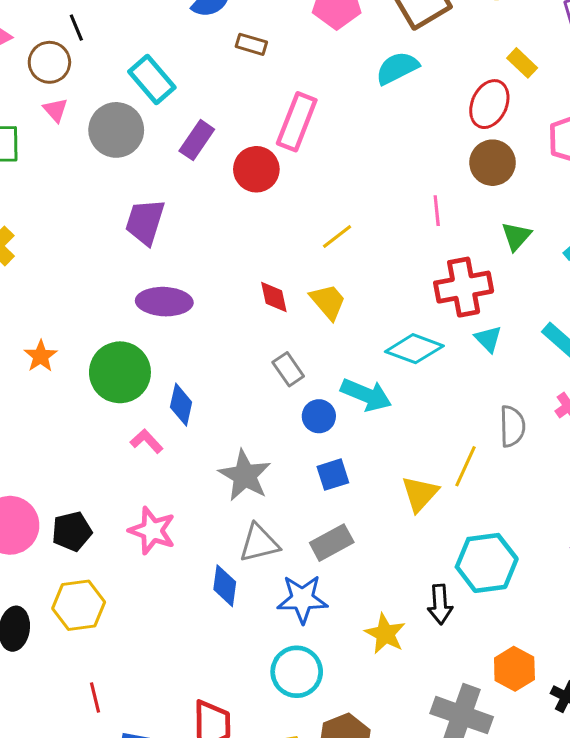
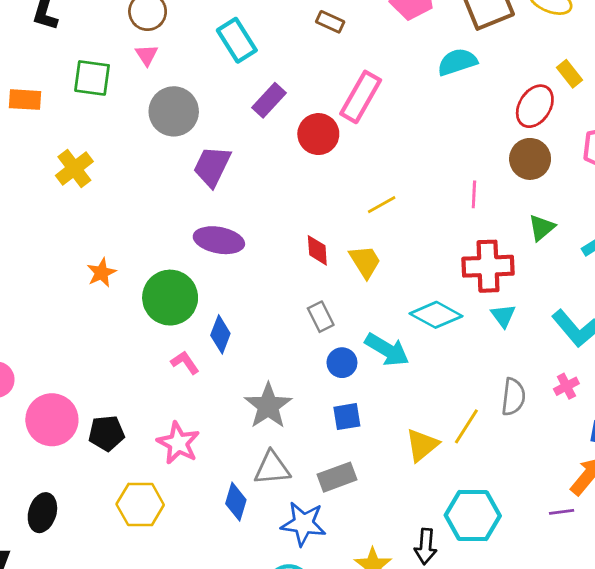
gray circle: (116, 130) -> (174, 111), moved
yellow hexagon: (79, 605) -> (140, 504), moved

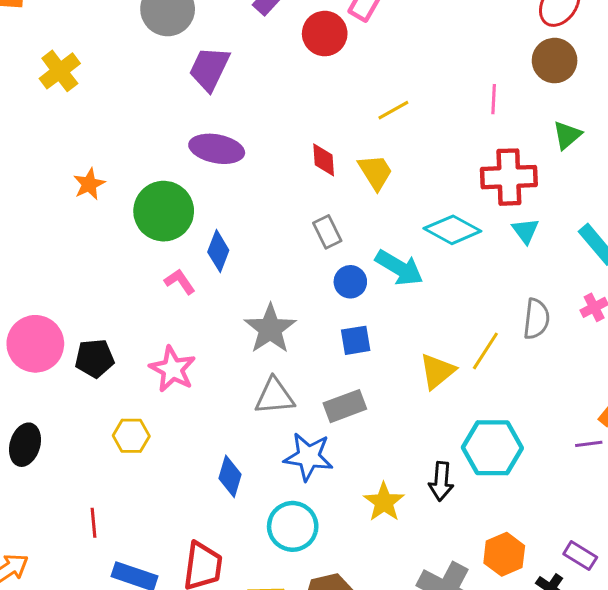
blue diamond: (236, 502) -> (230, 476), moved
yellow hexagon: (140, 504) -> (131, 436), size x0.7

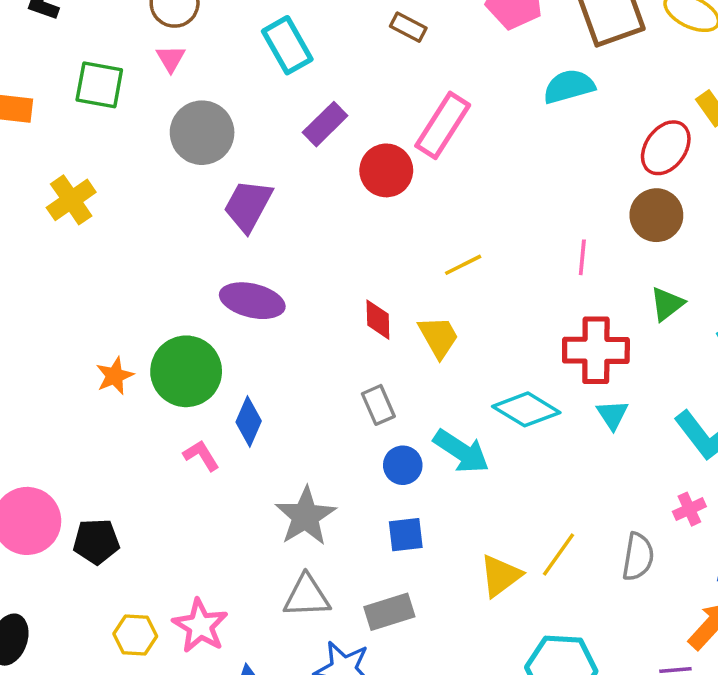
orange star: (89, 184) -> (115, 376), moved
gray semicircle: (536, 319) -> (638, 557), moved
pink star: (173, 369) -> (200, 626), moved

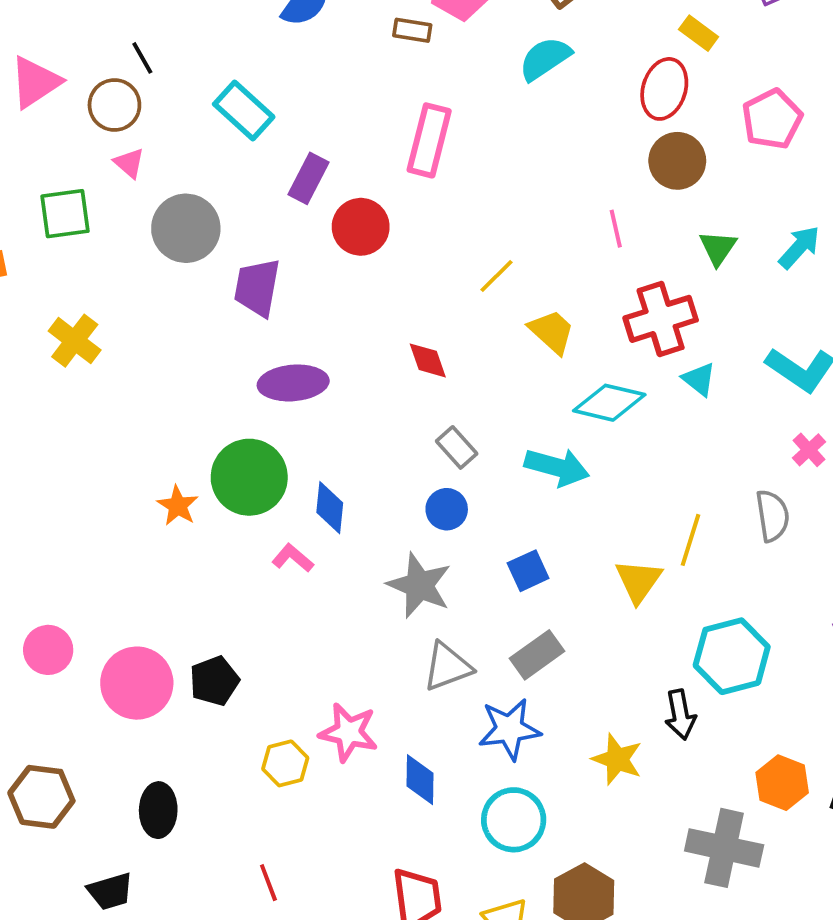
brown rectangle: (408, 27) -> (412, 30), moved
red circle: (386, 170) -> (361, 227), moved
yellow trapezoid: (439, 337) -> (552, 332), moved
blue circle: (403, 465) -> (447, 509), moved

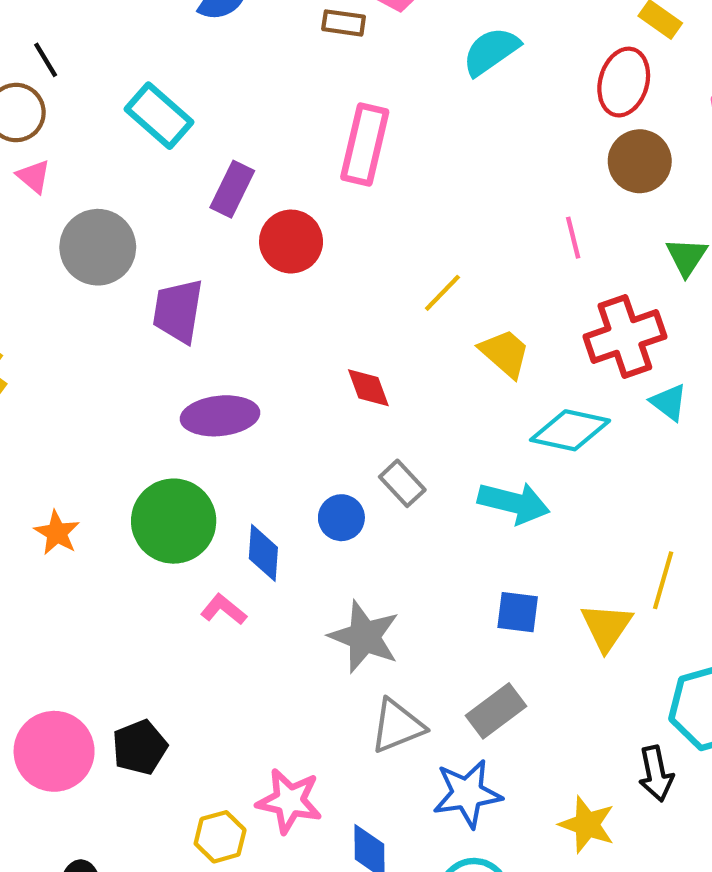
orange star: (178, 506) -> (57, 533), moved
blue circle: (447, 509) -> (341, 518), moved
blue square: (528, 571) -> (518, 612), moved, turned 33

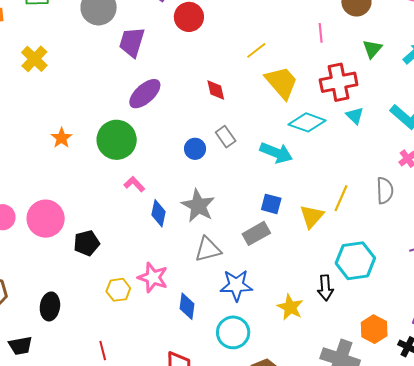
yellow trapezoid: (505, 353) -> (282, 82), size x1.4
purple ellipse: (220, 416) -> (145, 94), turned -44
blue diamond: (263, 553) -> (158, 213), moved
gray rectangle: (496, 711) -> (256, 233), moved
pink circle: (54, 751) -> (46, 219), moved

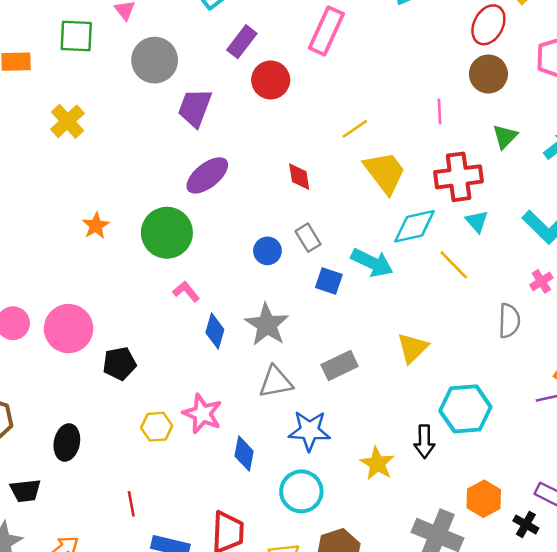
cyan diamond: (307, 122) -> (414, 226), turned -36
yellow line: (341, 198) -> (454, 265), moved, turned -72
blue square: (271, 204) -> (329, 281), moved

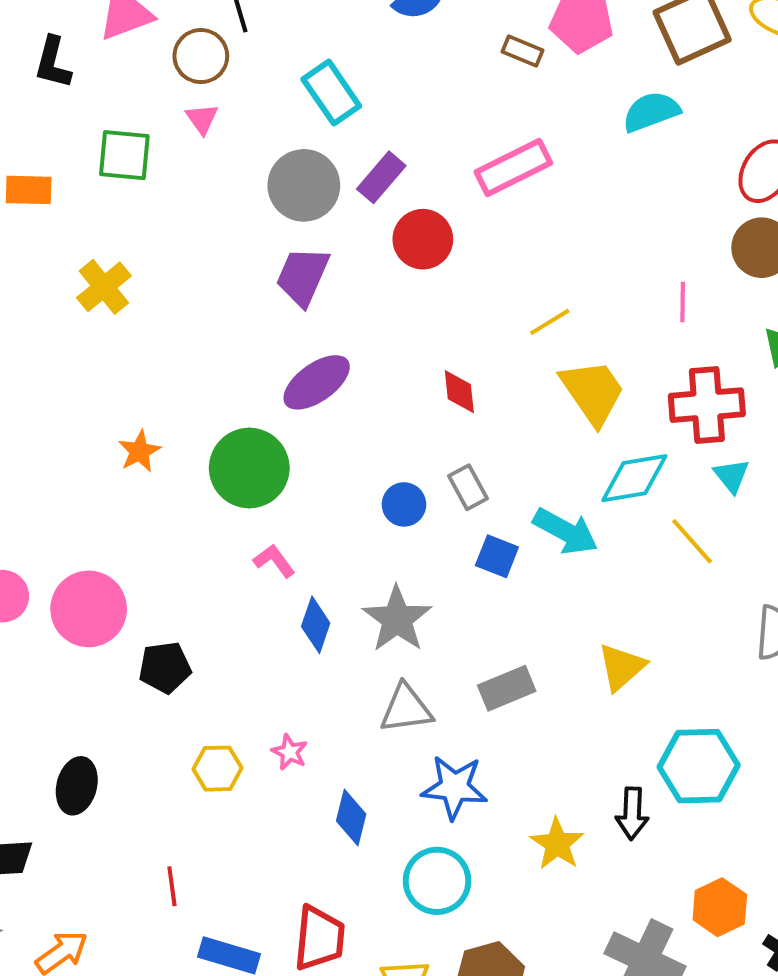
pink rectangle: (326, 31) -> (513, 168), turned 36
gray circle: (155, 60) -> (304, 185), moved
pink star: (202, 414) -> (290, 752), size x0.6

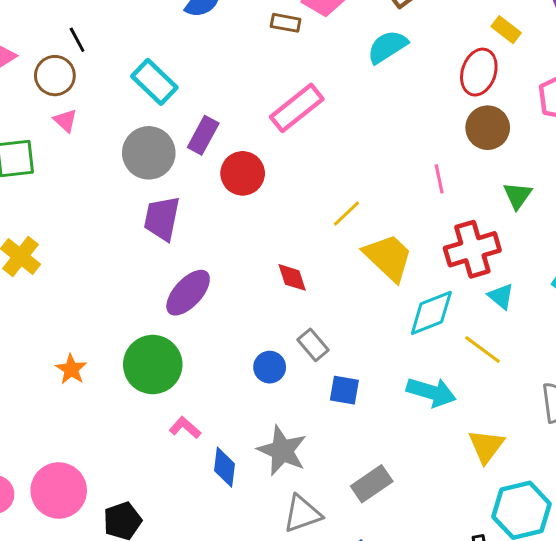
cyan arrow: (566, 531) -> (431, 392), moved
yellow triangle: (622, 667) -> (486, 446), moved

